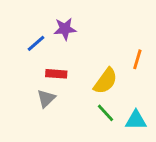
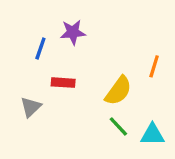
blue line: (36, 43) -> (40, 49), turned -30
gray triangle: (46, 98) -> (31, 107), moved

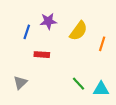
yellow semicircle: (118, 91) -> (78, 31), moved
gray triangle: (31, 107) -> (20, 83), moved

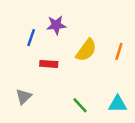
yellow semicircle: (78, 31) -> (86, 50), moved
green line: (78, 84) -> (80, 105), moved

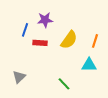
red rectangle: (49, 64) -> (40, 43), moved
cyan triangle: (118, 104) -> (89, 65), moved

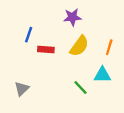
purple star: (45, 20) -> (72, 17), moved
green line: (64, 84) -> (80, 88), moved

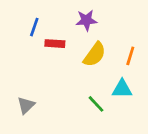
blue line: (29, 35) -> (34, 27), moved
red rectangle: (46, 49) -> (55, 44), moved

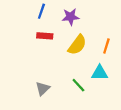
blue line: (34, 27) -> (41, 11), moved
gray triangle: (26, 105) -> (43, 89), moved

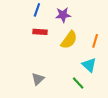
cyan triangle: (100, 73) -> (89, 65), turned 42
green line: (78, 85) -> (78, 83), moved

